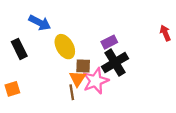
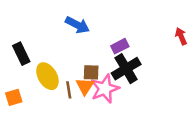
blue arrow: (40, 23) -> (77, 25), moved
yellow ellipse: (65, 47) -> (47, 76), moved
brown line: (72, 92) -> (69, 90), moved

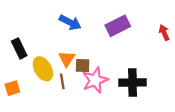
purple rectangle: (120, 46) -> (118, 26), moved, size x1.5
black cross: (126, 69) -> (132, 82), moved, turned 30
orange triangle: (85, 86) -> (67, 59), moved

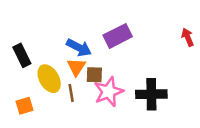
blue arrow: (70, 22) -> (79, 48), moved
purple rectangle: (118, 26) -> (118, 36), moved
orange square: (12, 88) -> (25, 106), moved

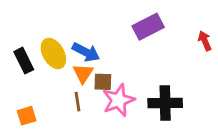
purple rectangle: (118, 36) -> (148, 27), moved
yellow ellipse: (49, 79) -> (53, 54), moved

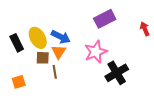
brown square: (103, 82) -> (43, 58), moved
pink star: (118, 100) -> (96, 52), moved
black cross: (165, 103) -> (117, 73), turned -30

